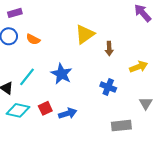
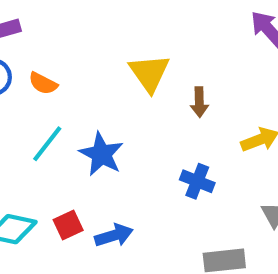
yellow triangle: (85, 34) -> (149, 73), turned -30
cyan line: (27, 77) -> (47, 144), moved

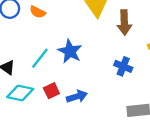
brown arrow: (199, 102) -> (124, 22), size x1.5
cyan line: (47, 144) -> (40, 58), moved

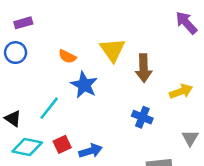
orange semicircle: (38, 12) -> (67, 56), moved
blue star: (70, 51) -> (84, 85), moved

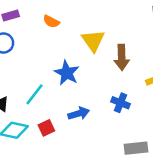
orange semicircle: (67, 56) -> (51, 22), moved
blue arrow: (91, 151) -> (79, 113), moved

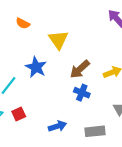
brown arrow: (122, 57) -> (80, 69), moved, turned 50
blue arrow: (79, 113) -> (57, 126), moved

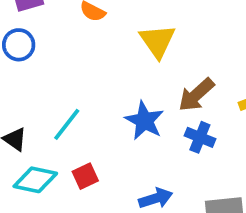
blue star: (36, 67) -> (144, 121), moved

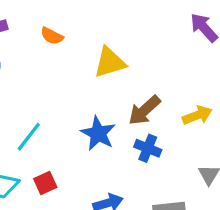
yellow triangle: (157, 41) -> (110, 62), turned 48

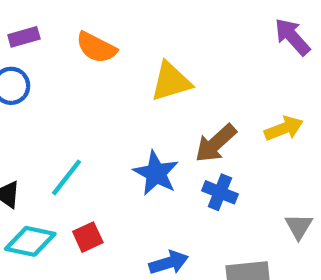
orange semicircle: (52, 36) -> (96, 47), size x1.4
yellow arrow: (197, 115) -> (284, 128), moved

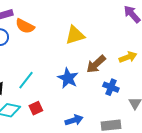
orange semicircle: (96, 47) -> (25, 26), moved
blue cross: (220, 192) -> (111, 87), moved

